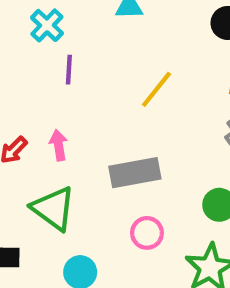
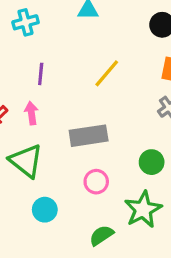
cyan cross: (47, 25) -> (26, 22), turned 30
purple line: (69, 70) -> (41, 74), moved

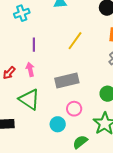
cyan circle: (45, 210) -> (58, 124), moved

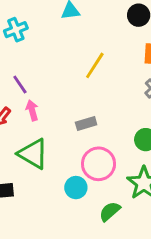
purple line: (34, 45) -> (20, 85), moved, turned -32
gray rectangle: (67, 81) -> (86, 124), size x0.6
pink circle: (74, 109) -> (99, 164), size x1.5

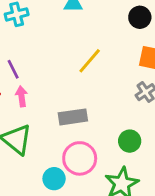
gray rectangle: (86, 124) -> (73, 117), size x1.4

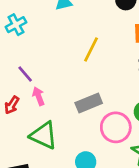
pink circle: (80, 158) -> (116, 127), moved

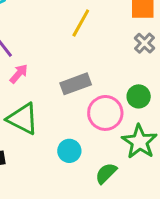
pink arrow: (39, 96) -> (19, 74), turned 60

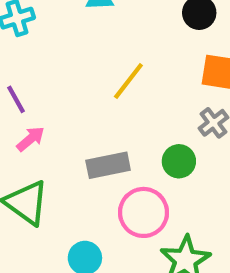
green circle: (139, 96) -> (179, 161), moved

